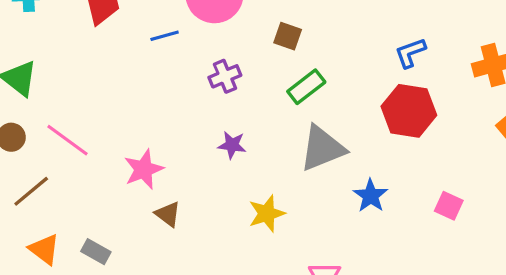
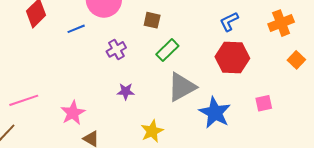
pink line: (68, 140) -> (24, 100), turned -48
blue star: (371, 196) -> (215, 113), size x1.5
pink square: (449, 206) -> (264, 103), moved, turned -30

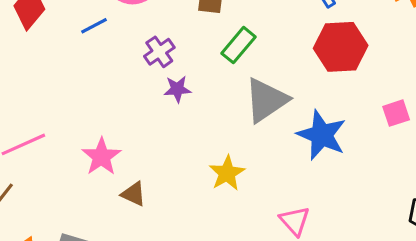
purple star: (126, 91) -> (177, 89), moved

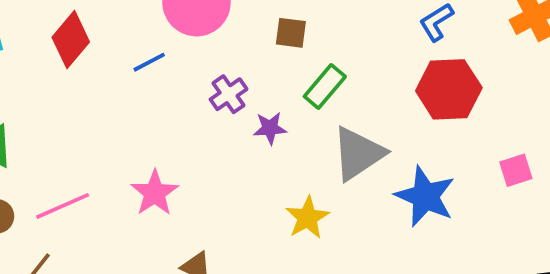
purple star: (177, 89) -> (270, 128), moved
pink star: (101, 157) -> (155, 193), moved
yellow star: (227, 173) -> (307, 218), moved

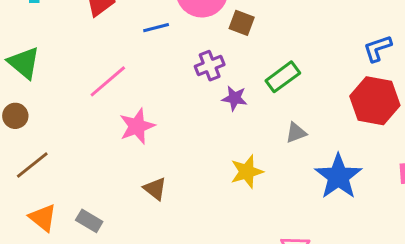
brown square: (291, 33) -> (242, 23), moved
gray triangle: (358, 154) -> (296, 133), size x0.5
pink line: (63, 206) -> (108, 81), moved, turned -30

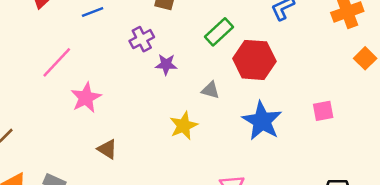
green rectangle: (283, 77) -> (219, 32), moved
red hexagon: (375, 101) -> (254, 60), moved
gray triangle: (296, 133) -> (210, 90), moved, turned 42

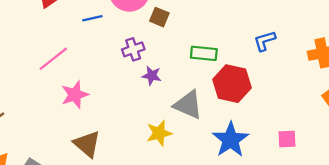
green rectangle: (219, 32) -> (204, 53), turned 40
gray triangle: (210, 90) -> (188, 105), size x1.8
brown triangle: (107, 149) -> (87, 144), size x1.5

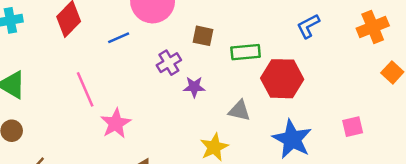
brown square: (159, 17) -> (203, 36), moved
pink line: (53, 59) -> (85, 89), turned -64
gray triangle: (188, 105) -> (239, 111), size x0.7

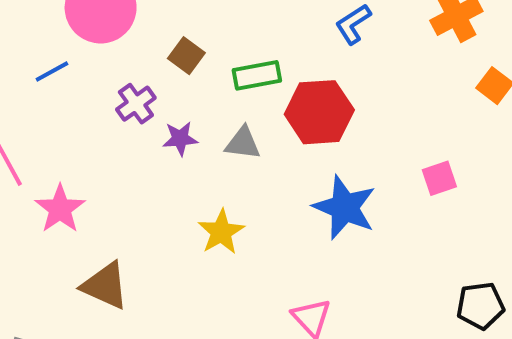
brown square: (203, 36) -> (186, 56), turned 30
gray triangle: (239, 111) -> (243, 143), moved

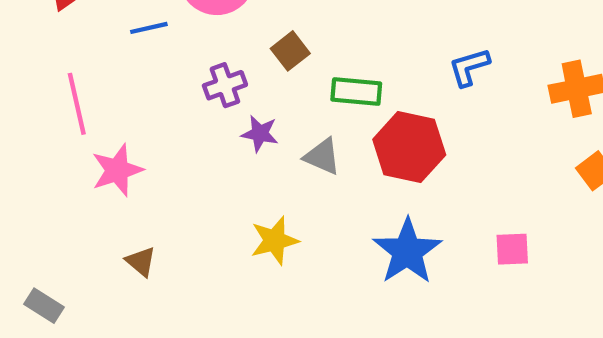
brown triangle: (105, 286) -> (141, 262), size x0.6

